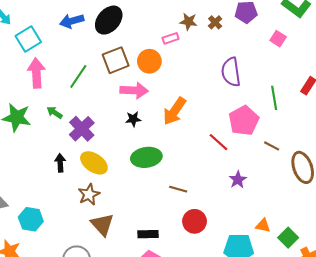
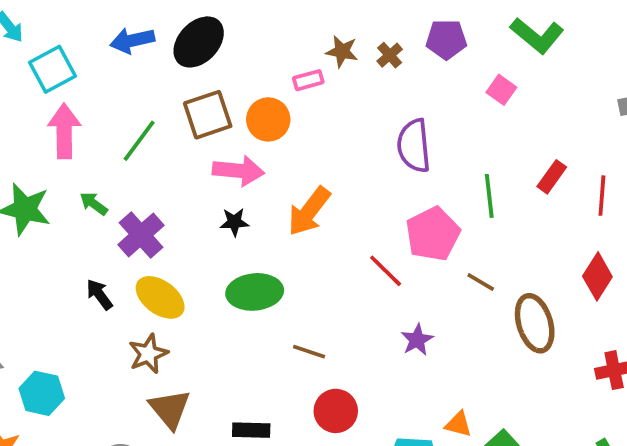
black arrow: (60, 163) -> (99, 294), turned -36

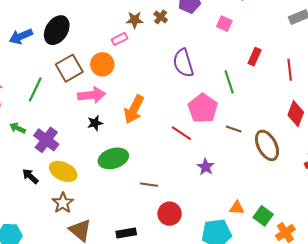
red rectangle: (552, 177) -> (255, 57), moved

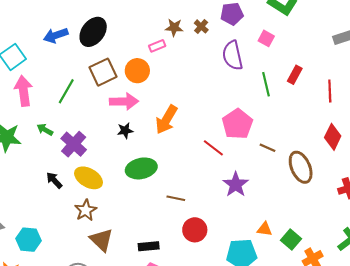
purple semicircle: (183, 63) -> (233, 55), moved
green line: (229, 82) -> (266, 84), moved
purple star: (206, 167) -> (236, 184), size x1.4

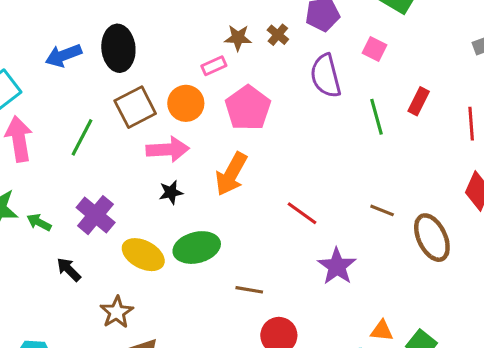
black ellipse: (93, 32) -> (118, 48), turned -40
pink pentagon: (237, 124) -> (248, 108), moved
green arrow: (45, 130) -> (39, 222), moved
yellow ellipse: (89, 178) -> (143, 255), moved

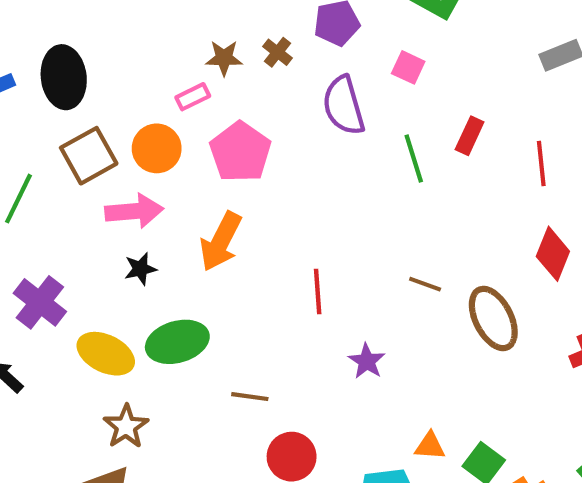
red line: (302, 213) -> (318, 291), turned 52
purple star: (337, 266) -> (367, 361), size x0.7
brown star: (117, 312) -> (126, 426), moved

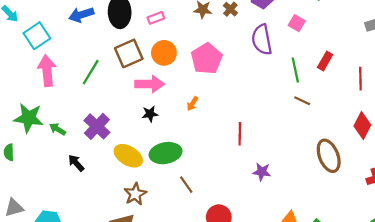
pink rectangle: (193, 97) -> (156, 18), moved
orange arrow: (221, 241) -> (192, 104), size x0.5
brown line: (425, 284) -> (302, 101), moved
purple star: (367, 361) -> (262, 172), turned -30
brown line: (250, 397) -> (186, 185), moved, turned 42

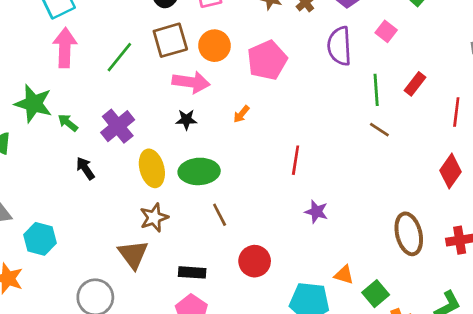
yellow ellipse: (128, 156) -> (152, 168), turned 36
brown ellipse: (329, 156) -> (409, 234), moved

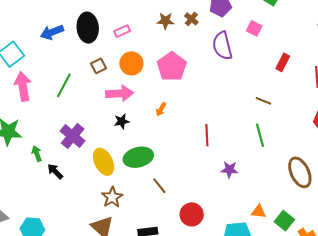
brown square: (170, 40) -> (99, 66), size x0.6
green line: (376, 90) -> (260, 135), moved
green arrow: (68, 123) -> (37, 154), moved, turned 42

